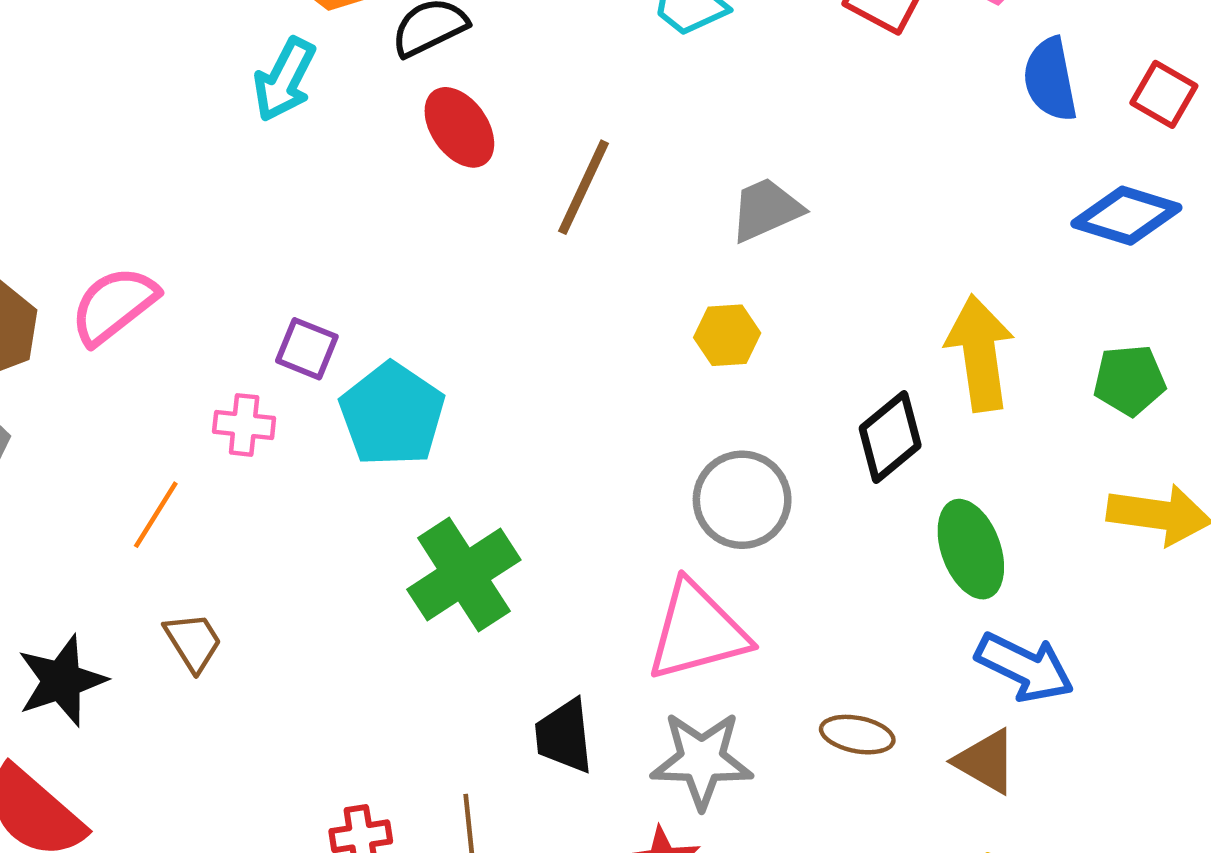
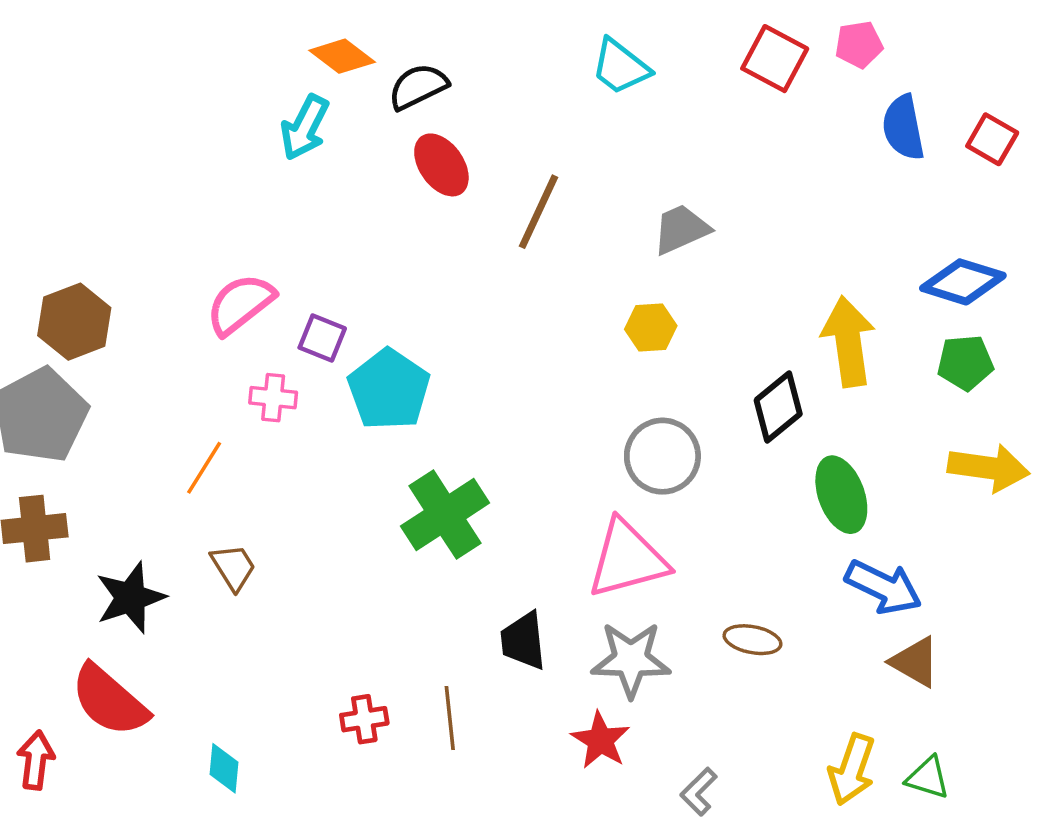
blue diamond: (1126, 216) -> (963, 282), moved
pink semicircle: (114, 305) -> (240, 304), moved
brown triangle: (986, 761) -> (915, 662), moved

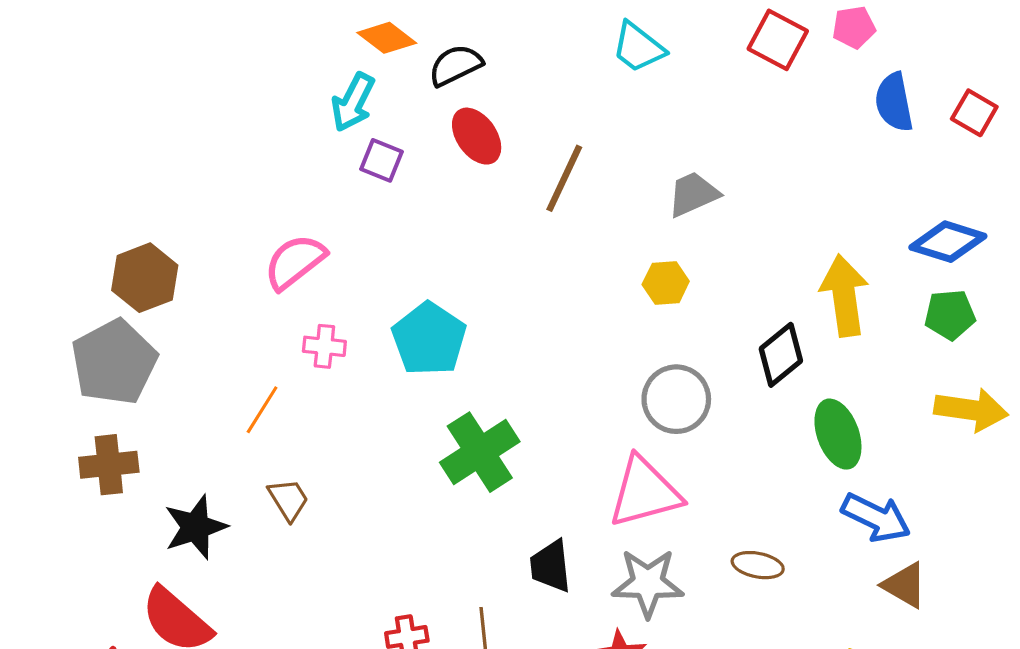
purple square: (322, 338) -> (381, 160), moved

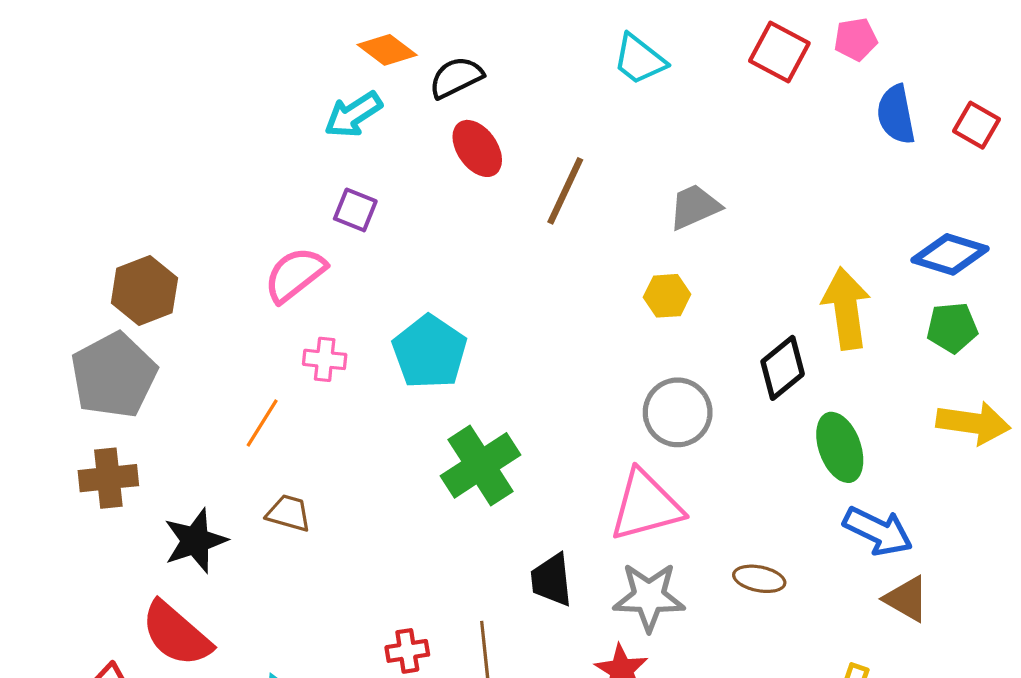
cyan arrow: (353, 102) -> (353, 115), turned 30
purple square: (381, 160) -> (355, 210), moved
brown trapezoid: (288, 500) -> (289, 513), turned -42

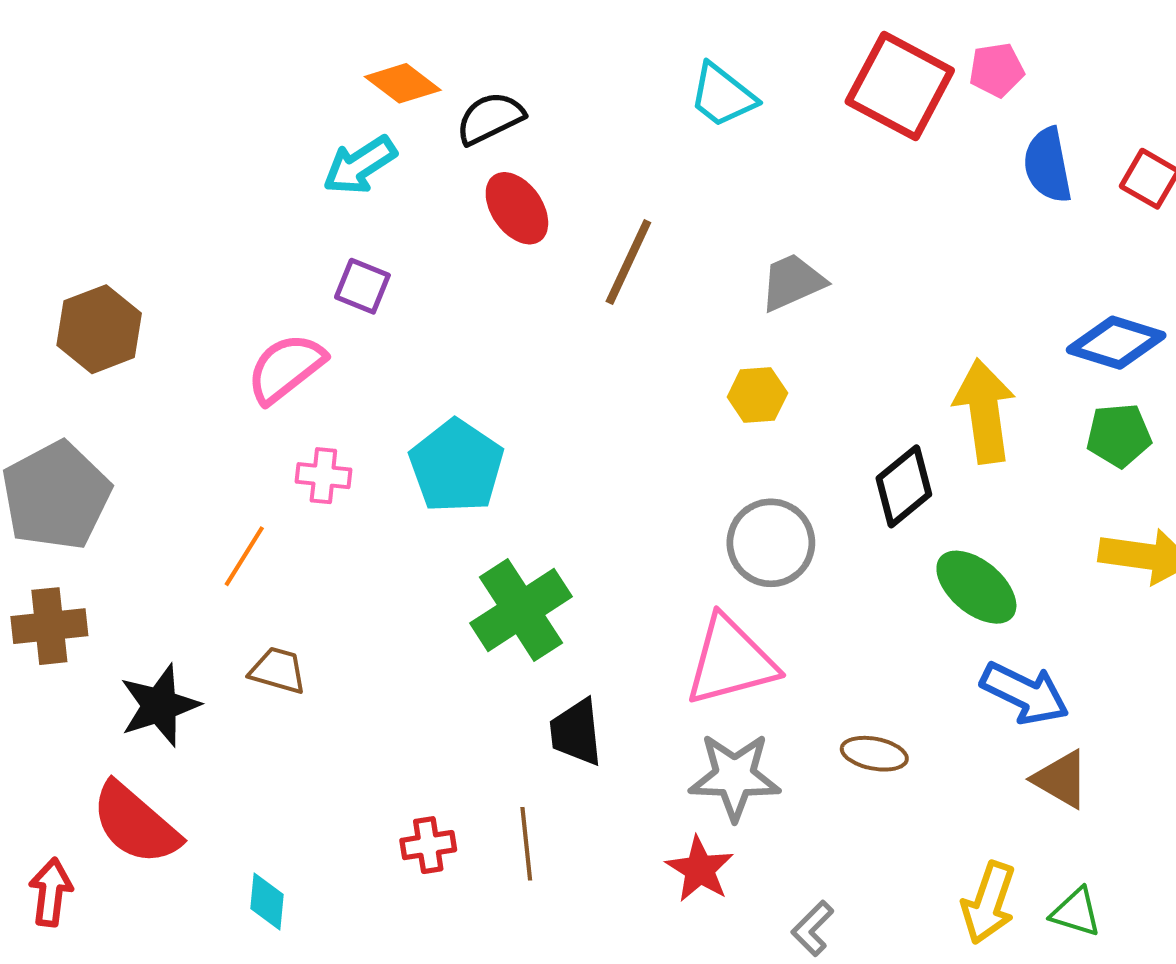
red square: (779, 52) -> (900, 86), size x1.4
brown hexagon: (144, 290) -> (99, 329), moved
green ellipse: (840, 447) -> (976, 587), turned -30
black trapezoid: (551, 580) -> (576, 732), moved

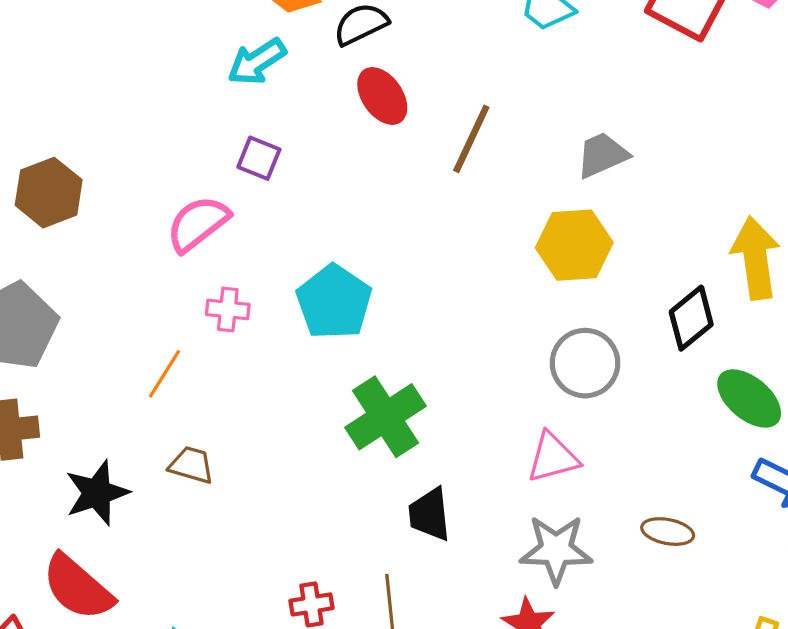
yellow hexagon: (757, 395) -> (574, 245), size x1.6
pink triangle: (731, 661) -> (553, 458), size x0.7

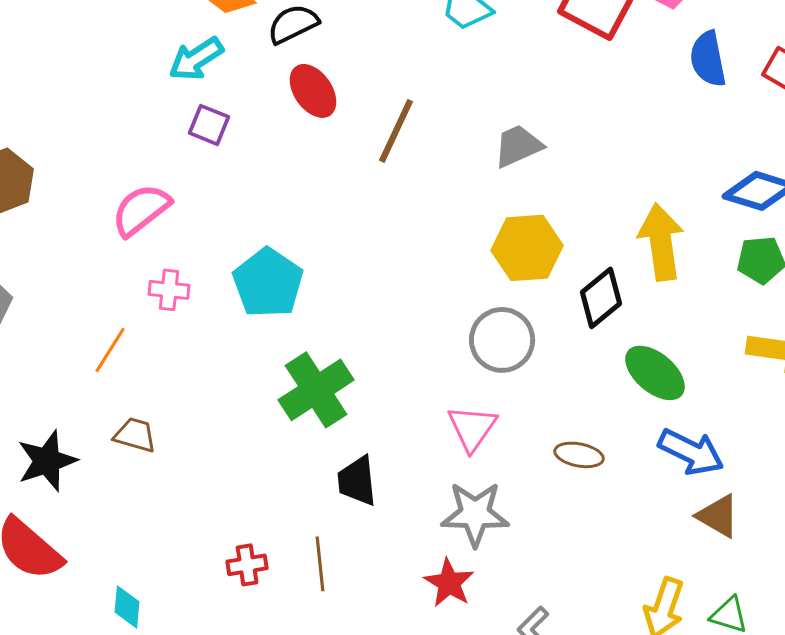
purple square: (259, 158) -> (209, 125), moved
yellow hexagon: (574, 245) -> (527, 248), moved
pink triangle: (553, 458) -> (472, 428), turned -40
brown ellipse: (668, 532) -> (579, 455), moved

